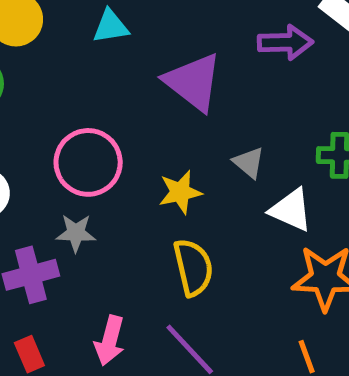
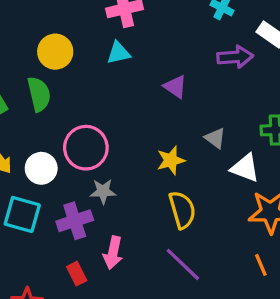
purple triangle: (193, 82) -> (175, 87), size x0.6
pink circle: (88, 162) -> (86, 148), moved
pink arrow: (110, 341) -> (113, 253), moved

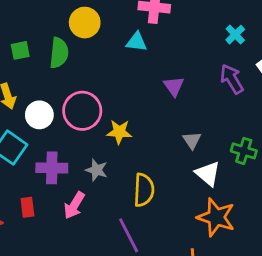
purple arrow: (235, 57) -> (232, 79), turned -136
yellow star: (171, 160) -> (119, 132), moved
gray star: (103, 191) -> (97, 170), moved
red rectangle: (77, 274) -> (27, 207), moved

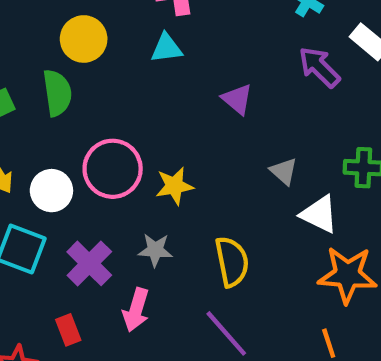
purple cross: (52, 168) -> (89, 263), turned -32

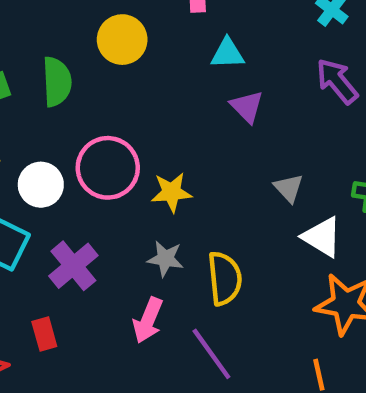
yellow circle: (84, 39) -> (122, 40), moved
cyan triangle: (166, 48) -> (227, 53), moved
gray star: (155, 250) -> (165, 259), moved
pink arrow: (136, 310) -> (148, 320), moved

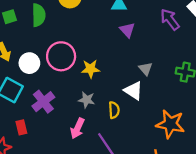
white triangle: (322, 237) -> (133, 91), moved
yellow semicircle: (225, 278) -> (114, 110), size x0.7
red rectangle: (44, 334) -> (21, 127), moved

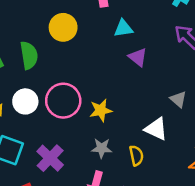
white circle: (29, 63) -> (25, 101), moved
gray triangle: (145, 69) -> (178, 99), moved

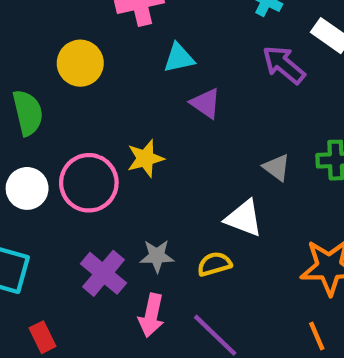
yellow star: (101, 110) -> (145, 158), moved
yellow semicircle: (136, 156) -> (214, 264), turned -90
purple cross: (50, 158) -> (103, 273), moved

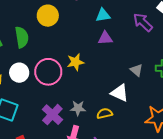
cyan triangle: (179, 58) -> (103, 15), moved
purple triangle: (206, 103) -> (105, 38), turned -42

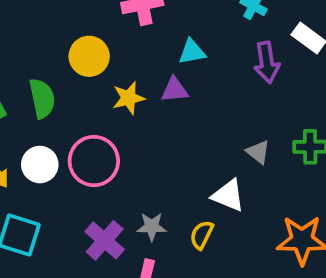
purple arrow: (143, 22) -> (267, 62), turned -140
purple triangle: (105, 38) -> (175, 90), moved
yellow star: (75, 62) -> (129, 98), moved
yellow semicircle: (105, 113) -> (202, 235), turned -49

